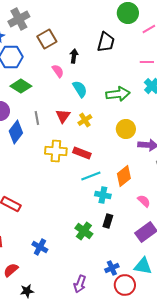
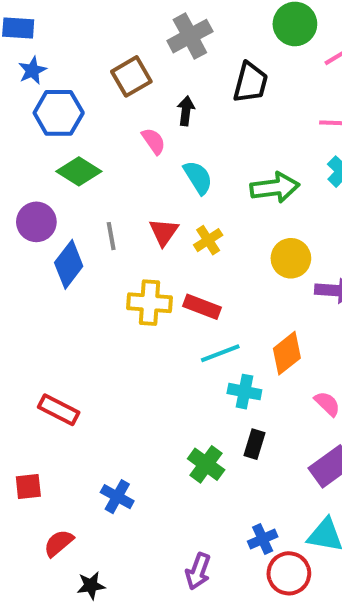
gray cross: (19, 19) -> (190, 36), moved

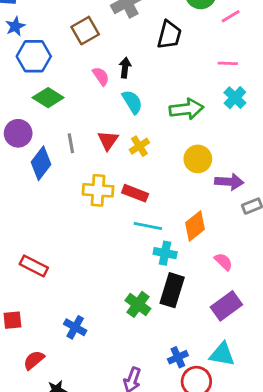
black arrow: (186, 111) -> (125, 68), moved
cyan line: (220, 353) -> (148, 226), turned 32
black rectangle: (255, 444) -> (172, 290), size x1.6

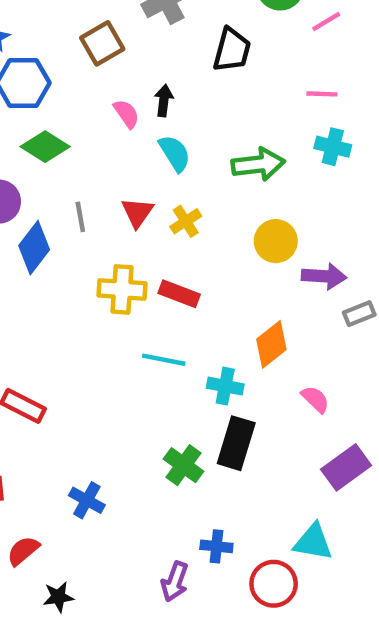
cyan cross: (235, 98) -> (333, 147), turned -30
cyan line: (148, 226) -> (164, 360), moved
purple rectangle: (226, 306) -> (346, 467), moved
blue cross: (178, 357) -> (216, 546), moved, turned 30

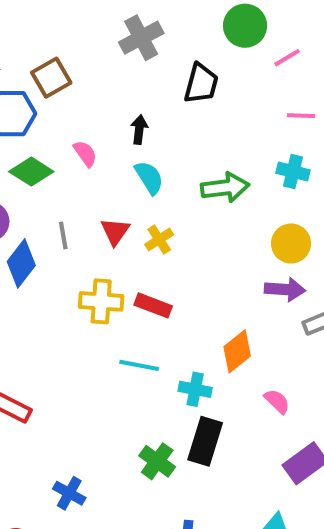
brown square: (102, 43) -> (51, 78), moved
pink line: (322, 94) -> (301, 116), moved
pink semicircle: (126, 114) -> (85, 154), moved
yellow circle: (276, 241) -> (291, 243), moved

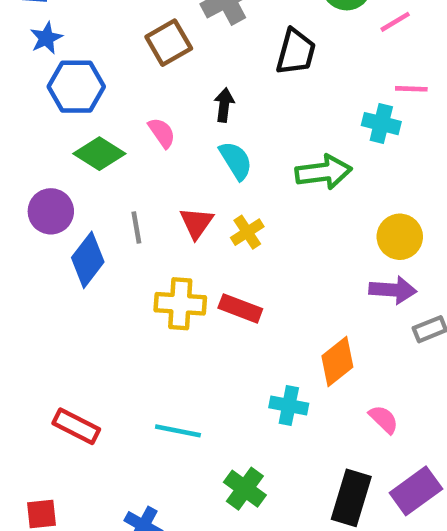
brown square: (51, 78) -> (169, 43), moved
cyan cross: (293, 172) -> (381, 124), moved
cyan line: (139, 365) -> (178, 431), moved
black rectangle: (205, 441) -> (351, 498), moved

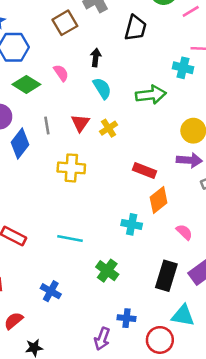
red rectangle: (240, 308) -> (144, 170), moved

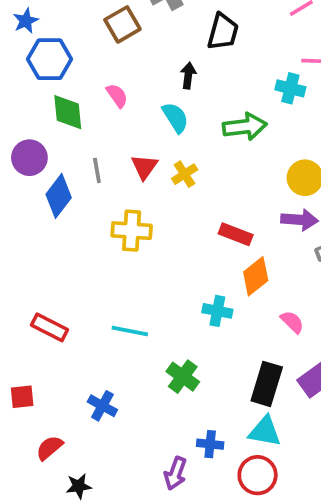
black arrow: (96, 58) -> (188, 76), moved
green diamond: (26, 84) -> (68, 112), turned 52
cyan triangle: (183, 316) -> (265, 431), moved

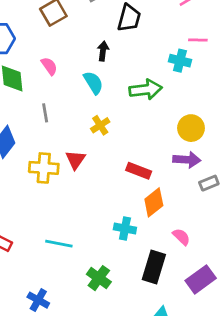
red triangle: (144, 167) -> (75, 160), moved
gray line: (97, 170) -> (45, 113), moved
yellow cross: (132, 231) -> (44, 168), moved
black rectangle: (267, 384) -> (154, 267), moved

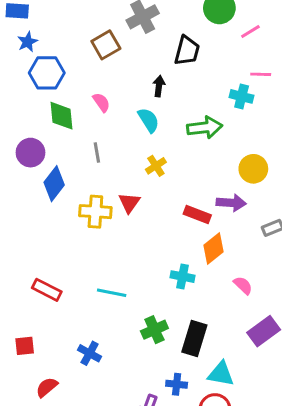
purple arrow: (187, 160) -> (231, 203), moved
black rectangle: (154, 267) -> (194, 339), moved
green cross: (99, 278) -> (154, 330), turned 30

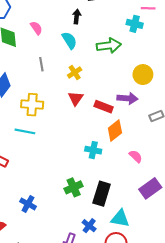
gray line: (97, 153) -> (41, 64), moved
red triangle: (129, 203) -> (76, 98), moved
cyan line: (112, 293) -> (25, 131), moved
blue cross: (177, 384) -> (89, 226), turned 32

